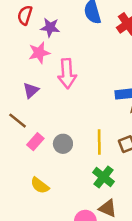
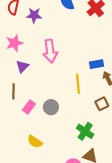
pink star: (39, 53) -> (14, 43), moved
brown line: (18, 121) -> (13, 91), turned 56
yellow line: (99, 142) -> (78, 84), moved

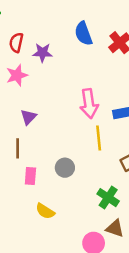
pink star: (14, 43) -> (17, 75), moved
pink arrow: (50, 51) -> (89, 104), moved
pink rectangle: (29, 107) -> (30, 176), moved, turned -32

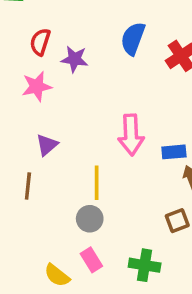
blue semicircle: (83, 34) -> (133, 39), turned 35
yellow line: (99, 138) -> (97, 183), moved
pink rectangle: (30, 176) -> (91, 260), moved, turned -42
green cross: (108, 198) -> (145, 265), turned -30

